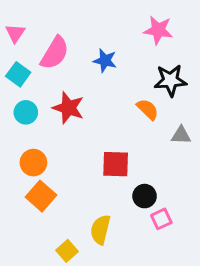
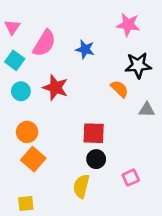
black circle: (145, 196) -> (96, 159), moved
yellow square: (67, 251) -> (26, 203), moved, turned 35

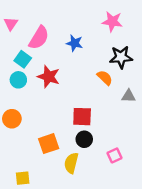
cyan square: (15, 60) -> (23, 59), moved
orange circle: (27, 132) -> (12, 119), moved
orange square: (33, 159) -> (49, 144), moved, turned 30

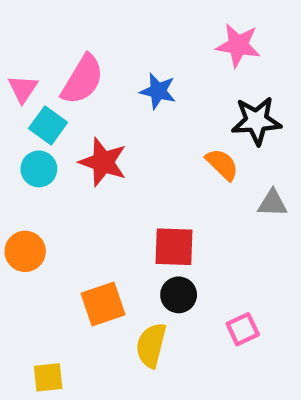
pink triangle: (11, 24) -> (23, 89), moved

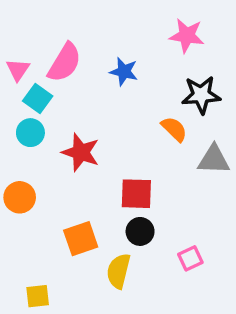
red star: (103, 162) -> (81, 152), moved
gray triangle: (272, 203) -> (214, 160), size x1.4

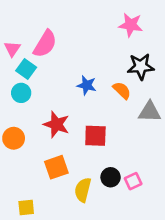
blue star: (124, 72) -> (87, 85), moved
red star: (81, 152) -> (56, 124), moved
black circle: (140, 231) -> (111, 177), moved

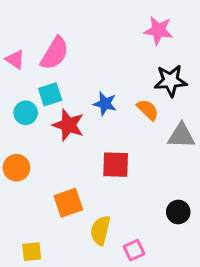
pink triangle: (12, 49) -> (15, 59), turned -30
cyan square: (26, 69) -> (50, 94), moved, turned 36
red star: (56, 124) -> (68, 125), moved
black circle: (111, 177) -> (178, 212), moved
pink square: (133, 181) -> (134, 250), moved

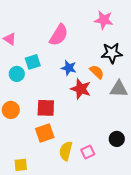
pink semicircle: (55, 53) -> (59, 35), moved
red star: (68, 125) -> (81, 89), moved
red square: (116, 165) -> (46, 108), moved
pink square: (134, 250) -> (88, 152), moved

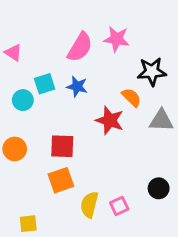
pink star: (104, 20) -> (117, 39), moved
blue star: (69, 68) -> (77, 87), moved

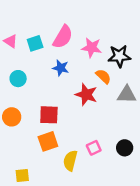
pink star: (117, 39) -> (92, 48), moved
cyan square: (45, 84) -> (35, 43), moved
pink square: (119, 206) -> (94, 148), moved

